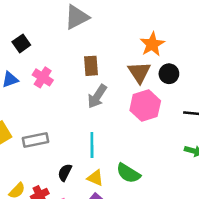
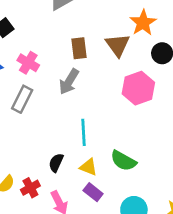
brown triangle: (139, 72) -> (118, 45), moved
gray arrow: (97, 96) -> (69, 82), moved
gray rectangle: (36, 140) -> (22, 99), moved, turned -50

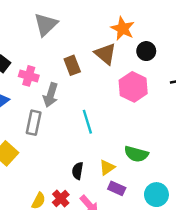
pink cross: (28, 63) -> (29, 76), moved
gray arrow: (69, 82) -> (51, 95), moved
cyan line: (84, 132) -> (87, 122), moved
yellow triangle: (89, 167) -> (107, 167), turned -42

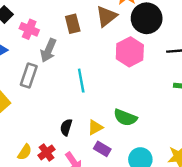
black circle: (146, 51) -> (147, 18), size x1.6
brown triangle: (105, 54) -> (106, 16), turned 35

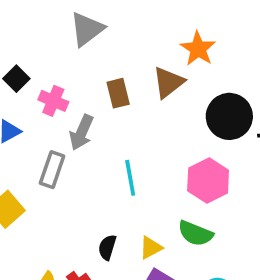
black circle: (147, 18) -> (229, 116), moved
pink hexagon: (130, 52) -> (208, 180), moved

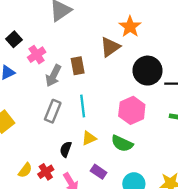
brown rectangle: (118, 93) -> (78, 66), moved
pink cross: (53, 101) -> (37, 55), turned 30
gray rectangle: (52, 170) -> (53, 111), moved
yellow triangle: (151, 248) -> (89, 138), moved

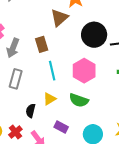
brown rectangle: (78, 66) -> (42, 44), moved
cyan line: (83, 106) -> (52, 71), moved

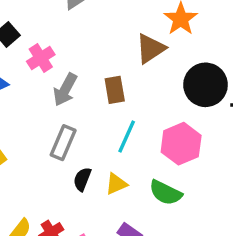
cyan line: (52, 71) -> (127, 136), turned 30
black semicircle: (31, 111) -> (82, 179), moved

